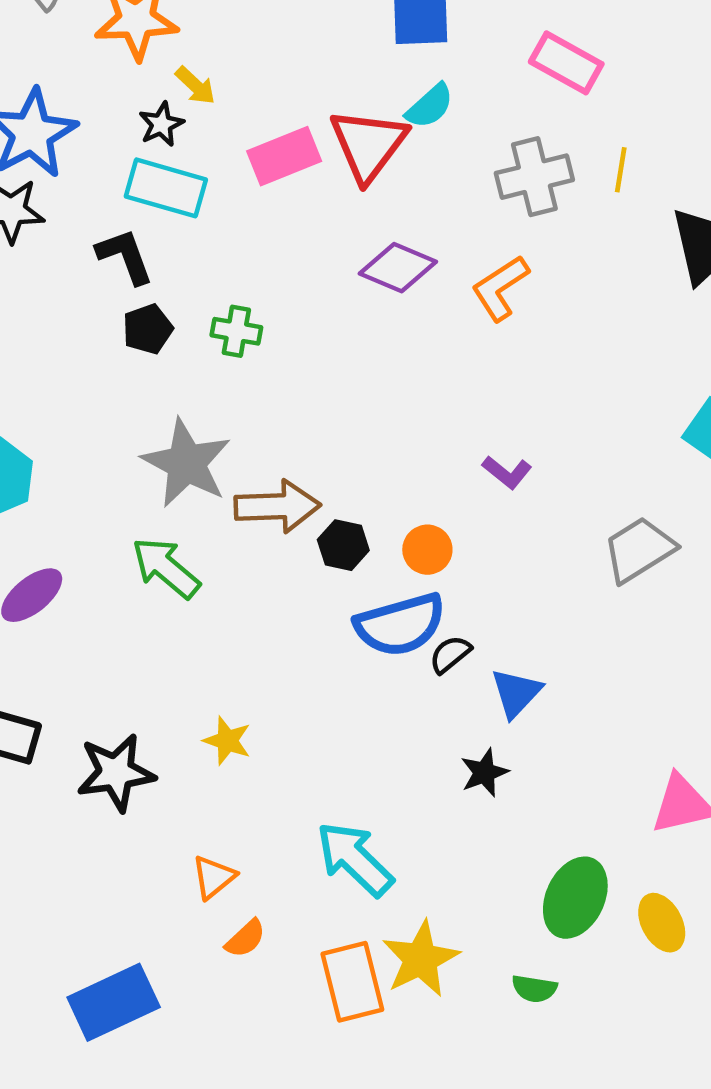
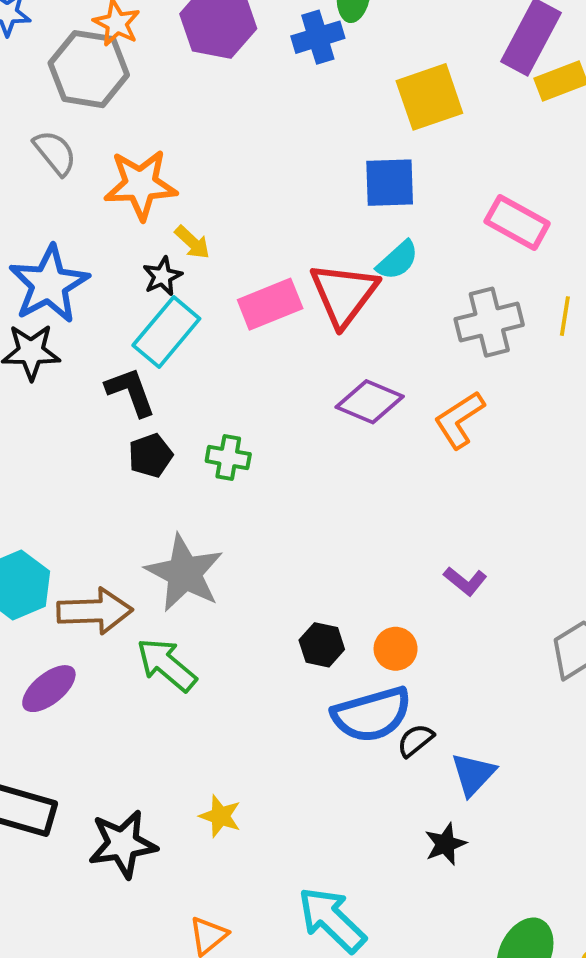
cyan rectangle: (166, 188) -> (166, 332), turned -66
brown arrow: (277, 506) -> (95, 611), moved

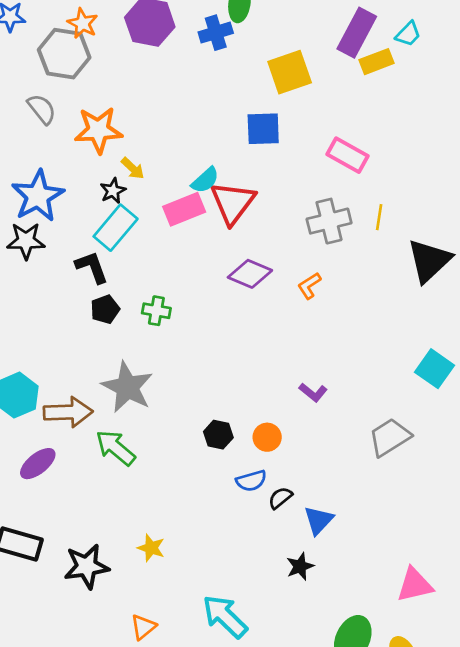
cyan semicircle: (398, 260) -> (205, 180), moved
orange L-shape: (459, 420) -> (309, 286), size x0.7
blue semicircle: (372, 714) -> (251, 481), size x0.6

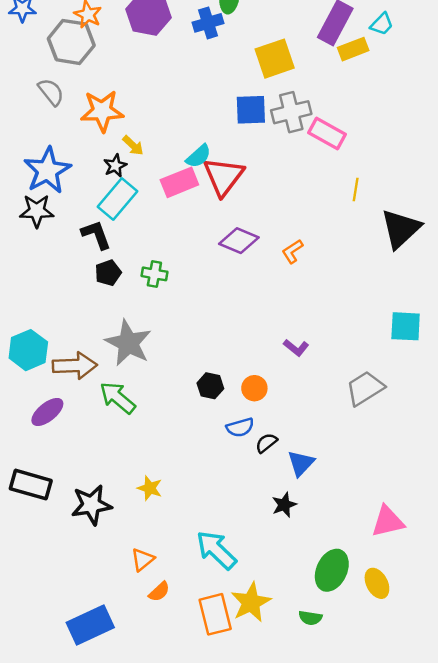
gray cross: (329, 221) -> (291, 112), moved
cyan square: (434, 369) -> (406, 326), turned -32

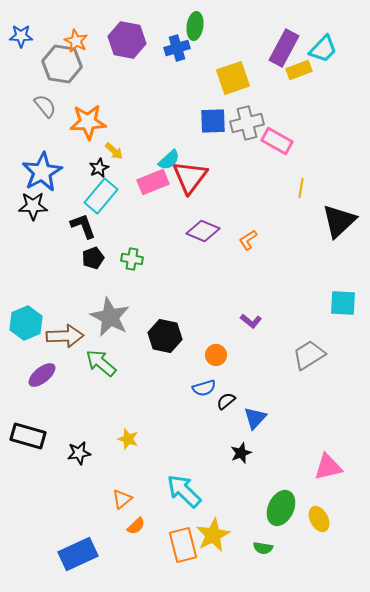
cyan trapezoid: (382, 24) -> (323, 49), size x1.4
black hexagon: (210, 386) -> (165, 336), moved, size x1.5
black star: (91, 505) -> (79, 453), size x0.7

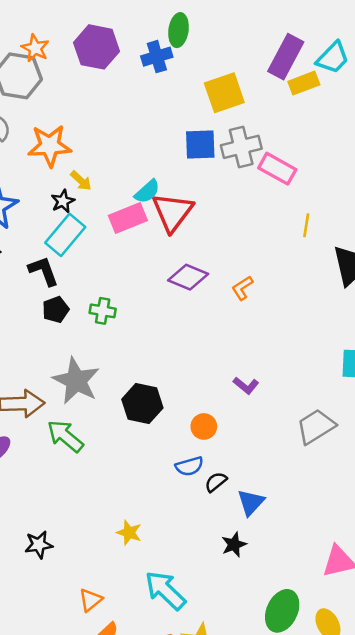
yellow star: (128, 439) -> (129, 533), moved

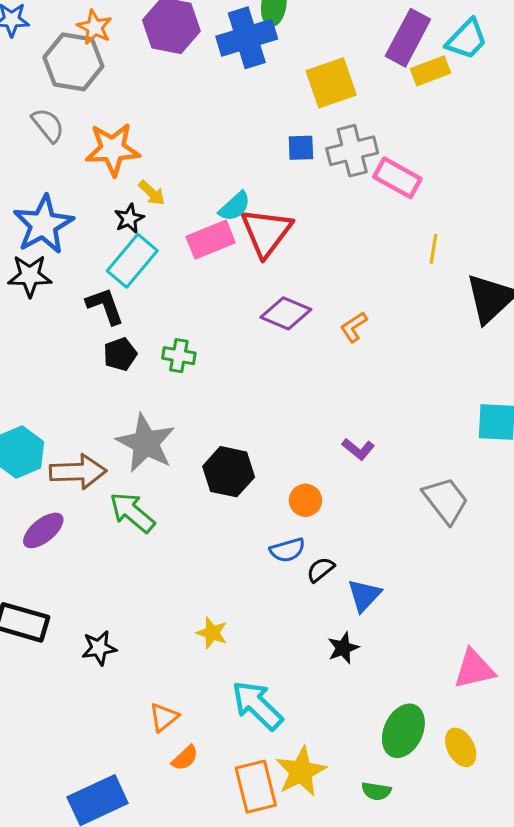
blue cross: (157, 57) -> (247, 38), size x1.5
blue square: (200, 145) -> (301, 148), size x0.7
gray trapezoid: (316, 426) -> (446, 500), turned 84

